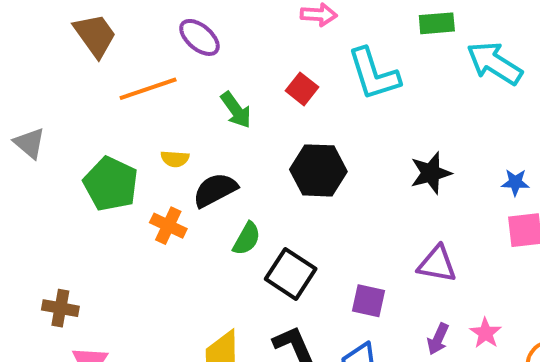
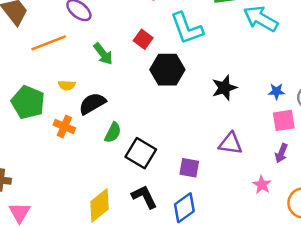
black hexagon: (318, 170) -> (167, 70), moved
purple arrow: (438, 339) -> (281, 153), moved

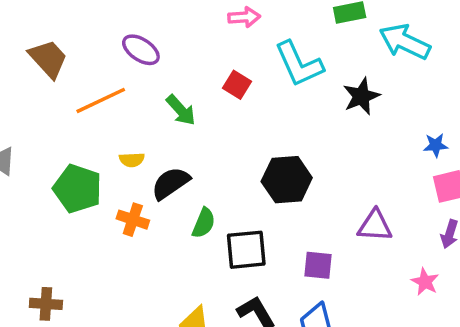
black hexagon: (167, 70) -> (287, 180), moved
black star: (224, 88) -> (361, 96), moved
black square: (141, 153) -> (246, 250), turned -32

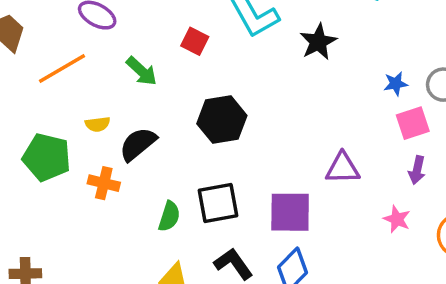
black hexagon: (287, 180) -> (222, 120), moved
green semicircle: (204, 223) -> (169, 216), moved
purple square: (318, 265) -> (290, 212), size x1.5

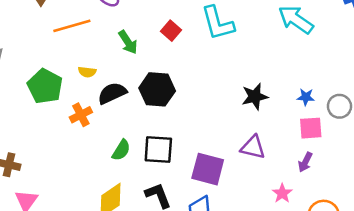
black star: (318, 42) -> (255, 96), moved
black hexagon: (222, 120) -> (157, 89), moved
orange cross: (104, 183) -> (81, 115), turned 35

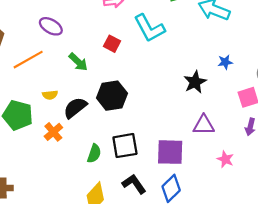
blue star: (306, 97) -> (225, 62), moved
pink star: (282, 193) -> (225, 159), moved

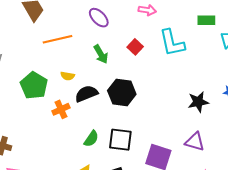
purple ellipse: (51, 26) -> (99, 18), moved

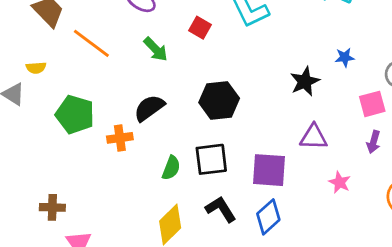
orange line: (57, 39) -> (91, 43), turned 64
yellow semicircle: (68, 76) -> (36, 68), moved
black hexagon: (122, 92) -> (219, 100), moved
orange cross: (61, 109) -> (120, 138), turned 30

